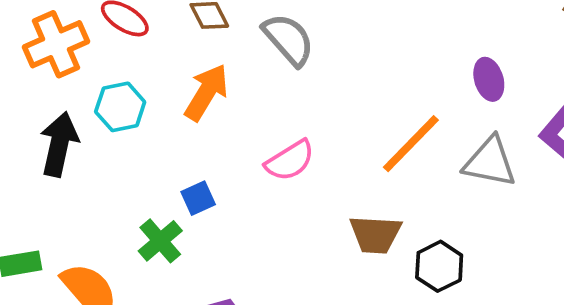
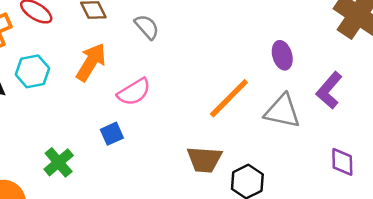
gray semicircle: (288, 39) -> (147, 27), size x0.7
pink semicircle: (290, 161) -> (134, 92), moved
blue square: (198, 198) -> (112, 134), moved

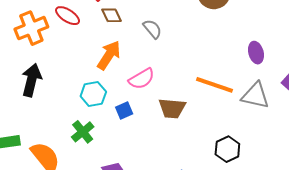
cyan hexagon: (32, 71) -> (93, 94), moved
orange line: (229, 98) -> (214, 85), turned 63
brown trapezoid: (204, 160) -> (172, 108), moved

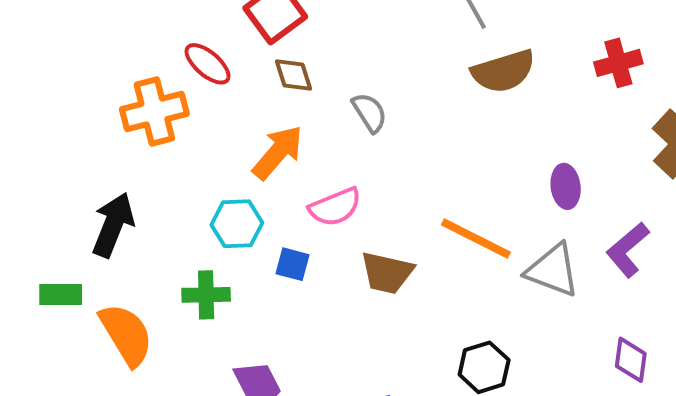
orange cross: (31, 28) -> (154, 112), moved
black arrow: (32, 80) -> (113, 225), moved
blue square: (124, 111) -> (292, 264), turned 30
green cross: (83, 132) -> (206, 295), turned 30

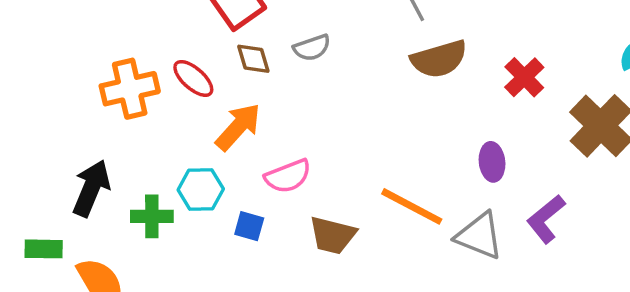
red cross: (618, 63) -> (524, 77), moved, turned -30
red ellipse: (208, 64) -> (193, 78), moved
gray semicircle: (370, 113) -> (312, 48), moved, turned 102
green cross: (206, 295) -> (152, 216), moved

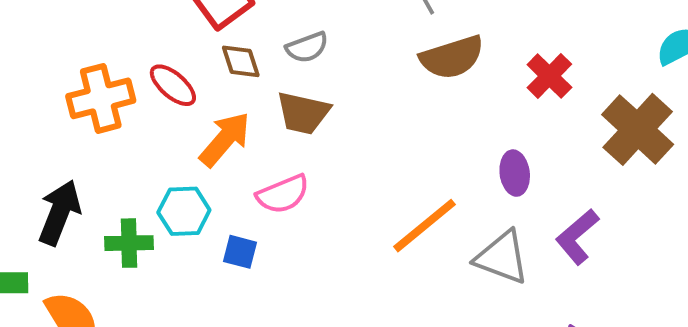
orange line: (412, 206) -> (424, 226), turned -66
brown trapezoid: (333, 235) -> (303, 113), moved

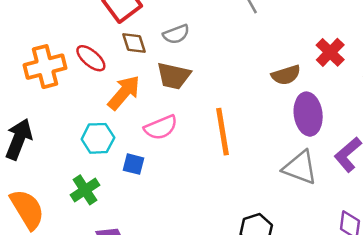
brown semicircle: (452, 57) -> (286, 75), moved, size x0.7
purple ellipse: (515, 173) -> (308, 114), size x1.5
orange line: (424, 226) -> (223, 132), moved, turned -60
green cross: (129, 243) -> (85, 190), moved, turned -32

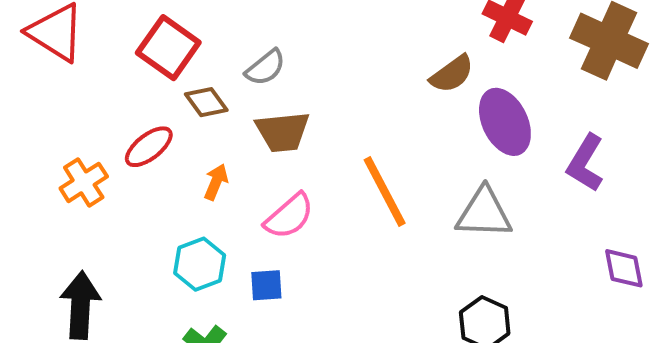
red ellipse: (91, 58) -> (149, 147), turned -60
orange cross: (45, 67) -> (84, 182), size x0.7
orange arrow: (124, 93) -> (216, 182), size x0.6
gray triangle: (300, 168) -> (484, 213), moved

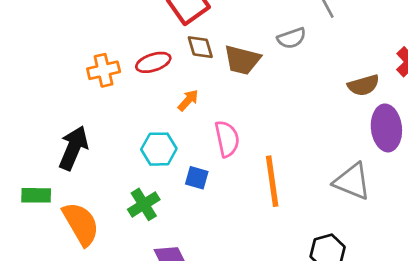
gray semicircle: (265, 68) -> (292, 38), moved
brown trapezoid: (283, 132) -> (242, 60), moved
orange line: (385, 192) -> (272, 181), moved
pink semicircle: (289, 216) -> (227, 139), turned -81

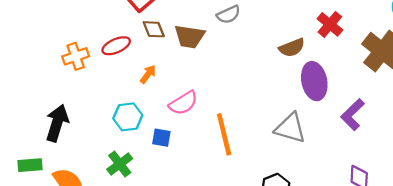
pink semicircle: (227, 139) -> (183, 103), turned 76

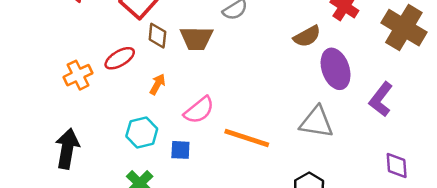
brown diamond: (154, 29) -> (157, 36), turned 35
orange line: (224, 134) -> (247, 138), turned -51

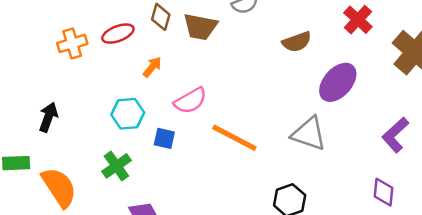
brown semicircle: (307, 36) -> (297, 42), moved
purple ellipse: (336, 69) -> (338, 82), turned 51
purple L-shape: (381, 99) -> (395, 135), moved
black arrow: (67, 149) -> (48, 117), size x0.7

